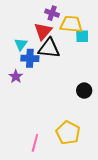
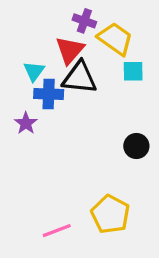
yellow trapezoid: (71, 24) -> (115, 39), turned 30
cyan square: (82, 36) -> (133, 71), moved
pink line: (35, 143) -> (57, 231), turned 54

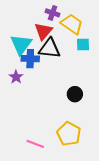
cyan triangle: (34, 71) -> (21, 44), size x1.6
black circle: (136, 146) -> (75, 94), moved
pink line: (57, 231) -> (35, 144), turned 42

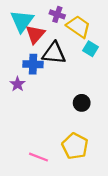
red triangle: (43, 31) -> (35, 34), moved
cyan triangle: (21, 44) -> (22, 21), moved
cyan square: (83, 44) -> (91, 49), turned 32

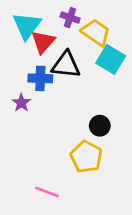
cyan square: (91, 49) -> (111, 59), size x1.5
yellow pentagon: (75, 146) -> (86, 157), moved

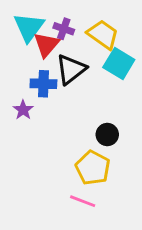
purple cross: (70, 18) -> (64, 29), moved
black triangle: (66, 65) -> (71, 69), turned -44
pink line: (47, 192) -> (83, 201), moved

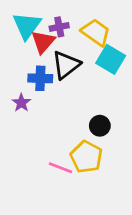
purple cross: (64, 29) -> (59, 27), turned -30
pink line: (83, 201) -> (61, 168), moved

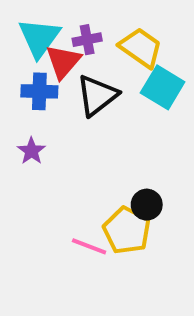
blue cross: (40, 78) -> (39, 91), moved
black circle: (100, 126) -> (147, 205), moved

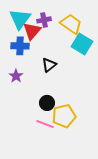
black triangle: (97, 95) -> (49, 65), moved, size x0.7
black circle: (147, 205) -> (47, 103), moved
yellow pentagon: (127, 230) -> (64, 116), turned 30

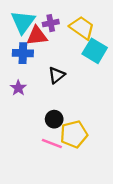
red triangle: (32, 31) -> (37, 36), turned 42

